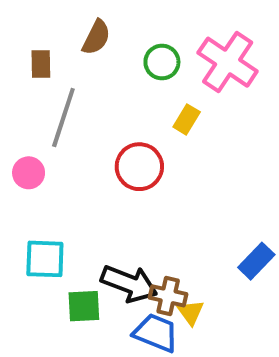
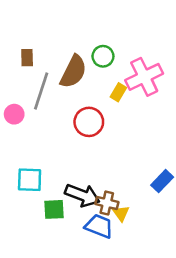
brown semicircle: (96, 37) -> (73, 72), moved, size x1.5
pink cross: (228, 62) -> (144, 77), moved, turned 30
pink circle: (29, 173) -> (14, 114), moved

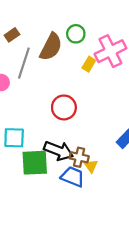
brown rectangle: (27, 58) -> (12, 35), turned 56
red circle: (89, 122) -> (64, 107), moved
green square: (54, 209) -> (35, 163), size x1.5

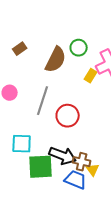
gray line: (24, 63) -> (43, 101), moved

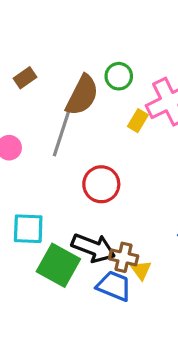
gray line: (43, 101) -> (62, 133), moved
green square: (41, 167) -> (58, 265), turned 32

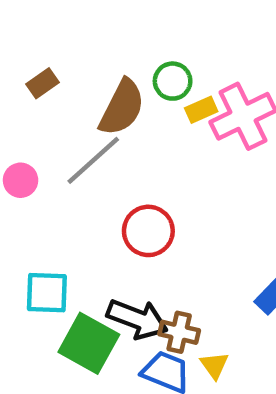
yellow rectangle: (138, 121) -> (201, 110), moved, turned 35
gray line: (62, 133) -> (93, 160), turned 30
yellow triangle: (141, 270) -> (214, 365), moved

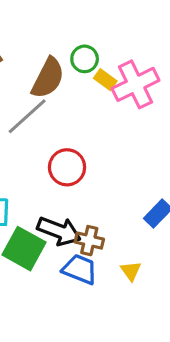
yellow rectangle: (201, 110) -> (105, 80), turned 60
yellow triangle: (214, 365) -> (131, 271), moved

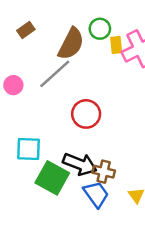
yellow rectangle: (105, 80) -> (116, 45), turned 48
blue trapezoid: (80, 269) -> (96, 194), turned 32

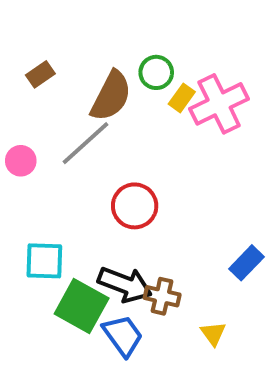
yellow rectangle: (116, 45) -> (182, 98), turned 42
blue trapezoid: (96, 194) -> (123, 335), moved

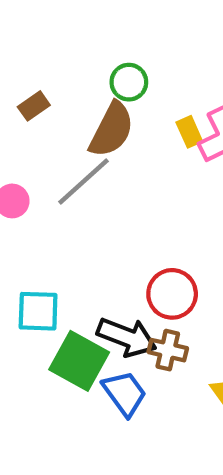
green circle: (156, 72) -> (129, 82), moved
yellow rectangle: (182, 98) -> (189, 132), turned -60
red circle: (135, 206) -> (172, 294), moved

